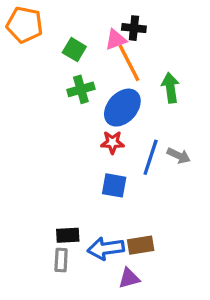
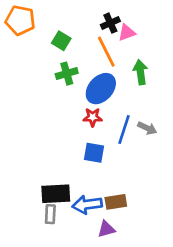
black cross: (134, 28) -> (110, 23), turned -30
pink triangle: (116, 40) -> (127, 33), moved
black rectangle: (68, 235) -> (56, 194), size x1.5

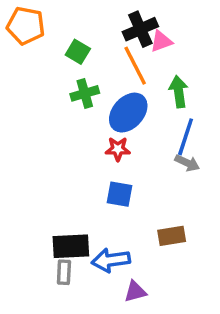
black cross: (110, 23) -> (140, 29), size x1.4
blue line: (124, 130) -> (186, 137), moved
brown rectangle: (116, 202) -> (172, 236), moved

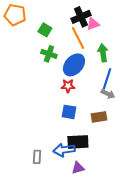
green cross: (85, 93) -> (49, 54), turned 35
brown rectangle: (172, 236) -> (99, 117), moved
black rectangle: (71, 246) -> (78, 142), moved

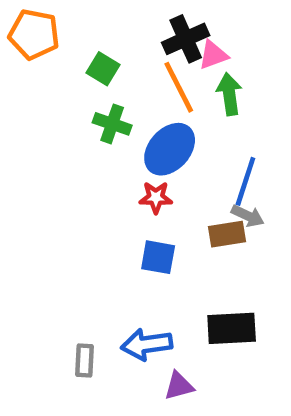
green arrow: (103, 53) -> (229, 94), moved
brown rectangle: (99, 117) -> (227, 234), moved
black rectangle: (78, 142) -> (232, 328), moved

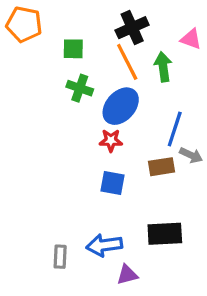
pink triangle: (213, 55) -> (191, 39), moved, turned 40
green square: (103, 69) -> (73, 49), turned -30
gray arrow: (248, 216) -> (191, 155), moved

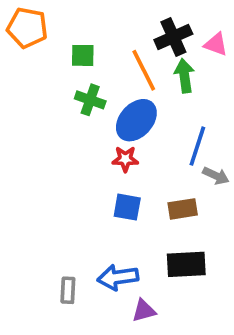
black cross: (132, 28) -> (173, 37), moved
brown rectangle: (162, 167) -> (183, 209), moved

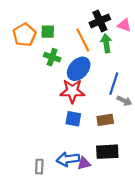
orange pentagon: (27, 28) -> (24, 35), moved, turned 30
red star: (125, 159) -> (72, 91), size x1.6
purple triangle: (144, 311) -> (84, 163), moved

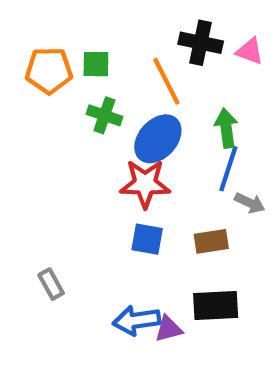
black cross: (100, 21) -> (201, 43), turned 36
orange pentagon: (24, 35) -> (49, 70), turned 30
green arrow: (106, 43) -> (226, 128), moved
gray rectangle: (39, 167) -> (51, 284), moved, turned -32

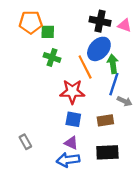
orange pentagon: (49, 70) -> (31, 22), moved
orange line: (166, 81) -> (85, 67), moved
blue ellipse: (158, 139) -> (99, 49), moved
purple triangle: (169, 329) -> (71, 143), moved, turned 40

